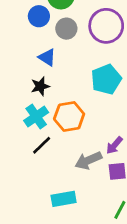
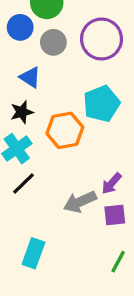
orange hexagon: (69, 116) -> (65, 130), moved
cyan rectangle: (64, 199) -> (33, 253), moved, turned -60

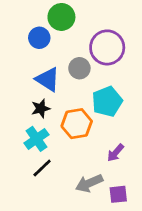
gray circle: (53, 42) -> (79, 68), moved
blue triangle: (30, 77) -> (48, 79), size x1.4
purple arrow: (111, 183) -> (115, 153), moved

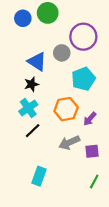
blue circle: (39, 38) -> (23, 18), moved
orange hexagon: (77, 124) -> (66, 109), moved

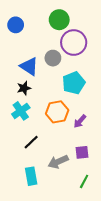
green circle: (48, 13) -> (59, 20), moved
black line: (33, 131) -> (31, 142), moved
gray arrow: (69, 143) -> (58, 162), moved
cyan rectangle: (39, 176) -> (31, 176), turned -30

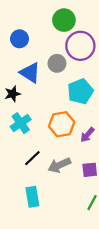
blue circle: (16, 25) -> (20, 39), moved
black star: (24, 88) -> (12, 94), moved
gray arrow: (58, 162) -> (59, 165), moved

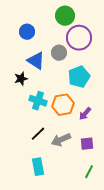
cyan cross: (21, 123) -> (38, 101), moved, turned -36

